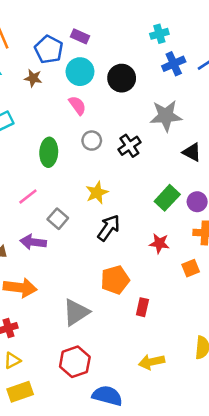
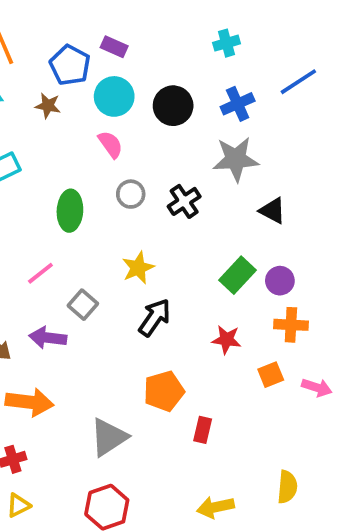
blue cross: (174, 64) -> (238, 104), moved

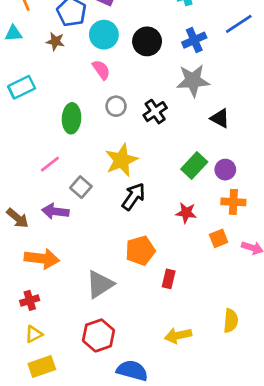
yellow star: (138, 268) -> (121, 160), size x1.4

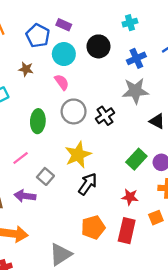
brown star: (55, 41) -> (26, 69), moved
black circle: (147, 41) -> (99, 46), moved
gray circle: (116, 106) -> (74, 111), size x1.5
red rectangle: (169, 279) -> (127, 231), moved, size x1.6

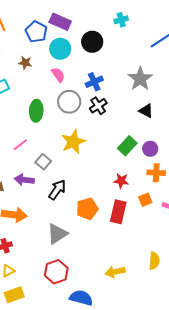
purple rectangle: (64, 25) -> (60, 22), size x1.5
blue cross: (136, 58) -> (94, 82), moved
gray star: (135, 91) -> (140, 79), moved, turned -30
black arrow: (88, 184) -> (57, 190), moved

